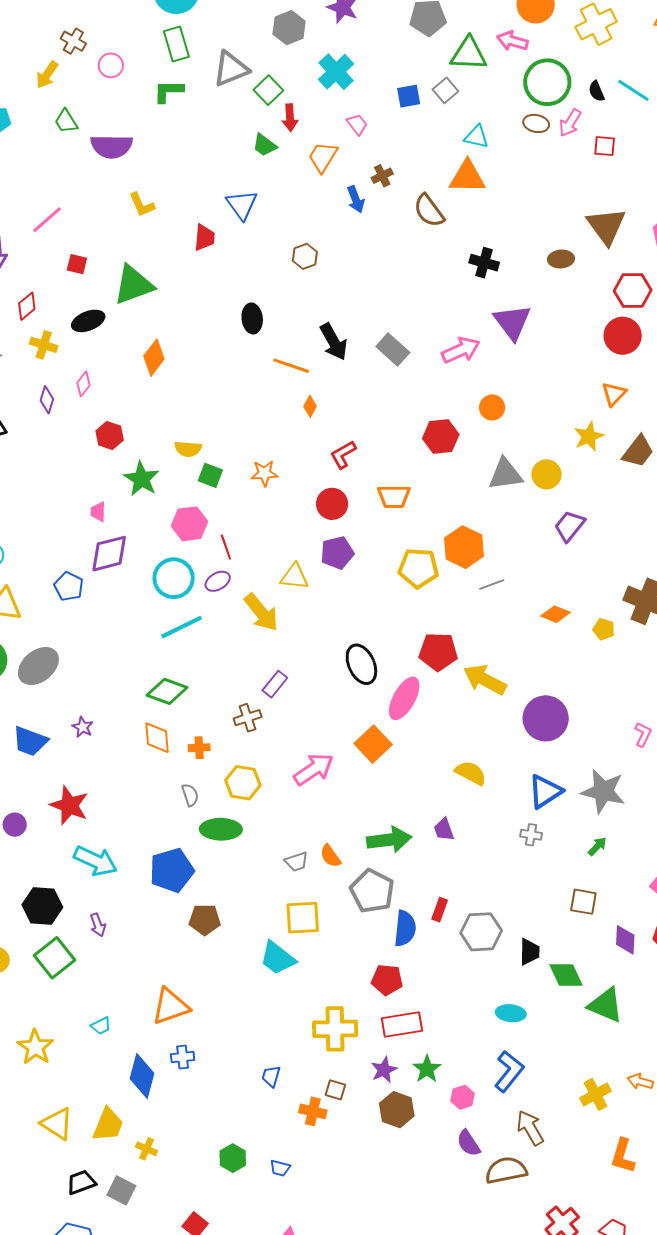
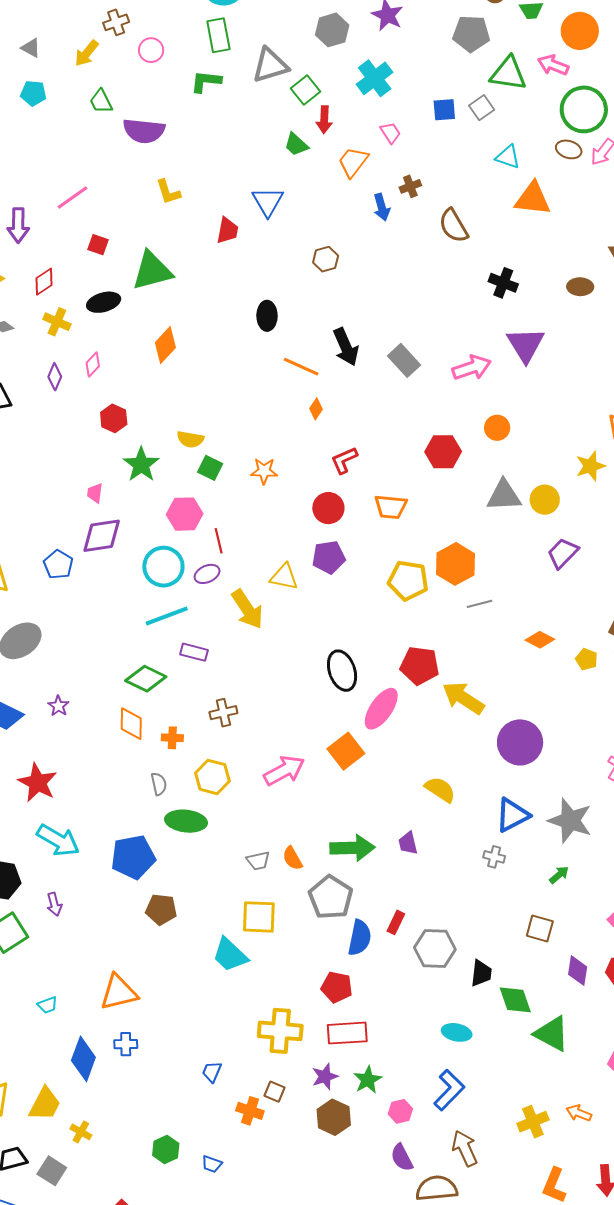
brown cross: (73, 41) -> (116, 22), turned 35
orange triangle: (467, 177) -> (533, 199), moved
purple rectangle: (275, 684) -> (194, 652), moved, turned 60

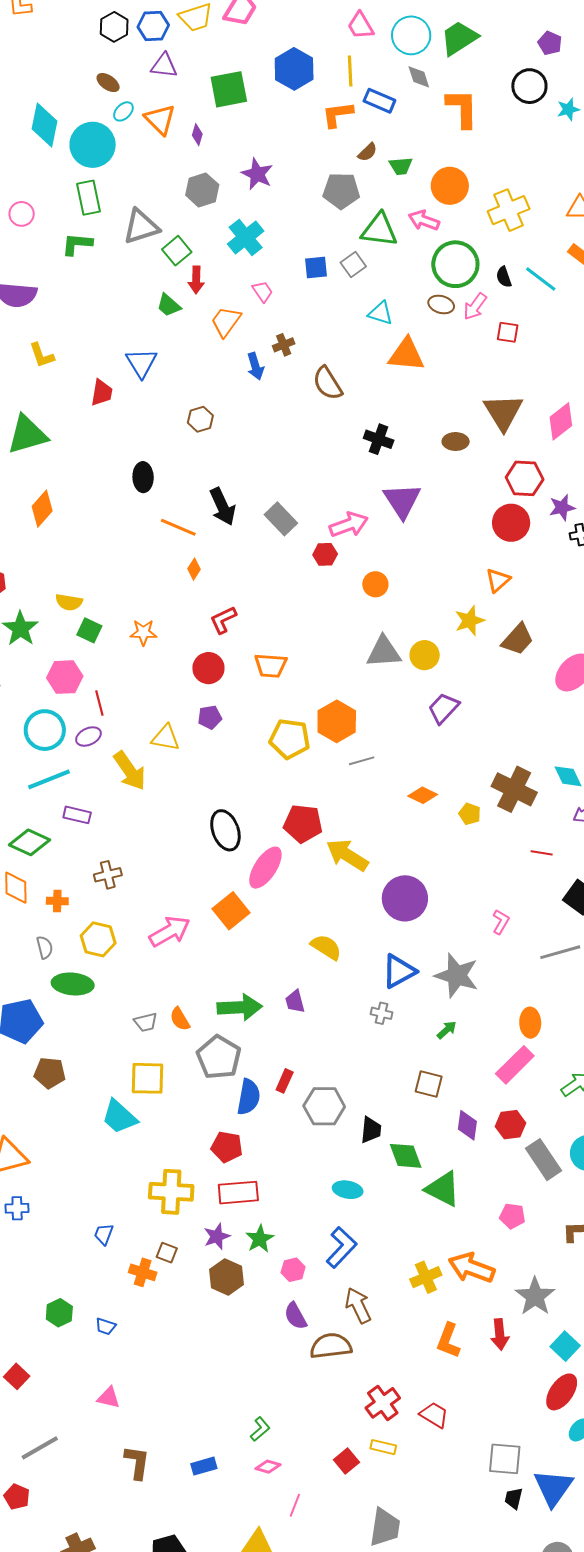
red hexagon: (443, 452) -> (325, 554), moved, size x0.7
purple pentagon: (329, 557) -> (210, 717), size x0.7
orange arrow: (579, 1113) -> (471, 1268), size x1.8

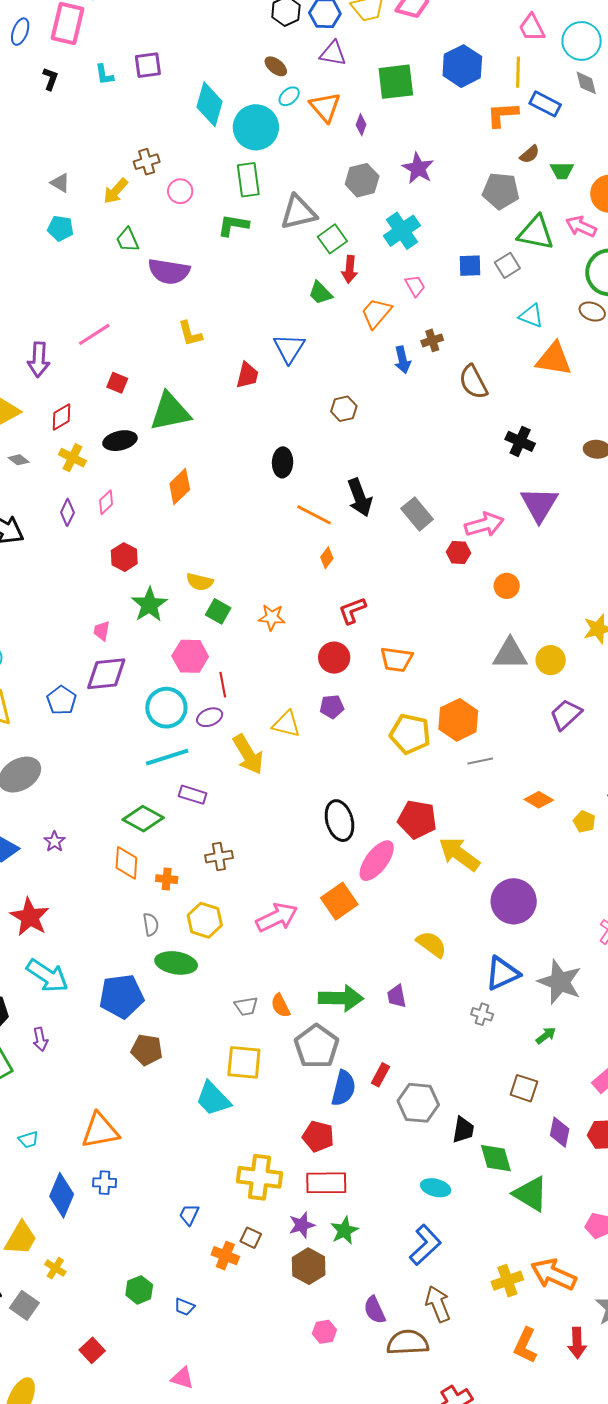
pink hexagon: (293, 1270) -> (324, 1332), moved

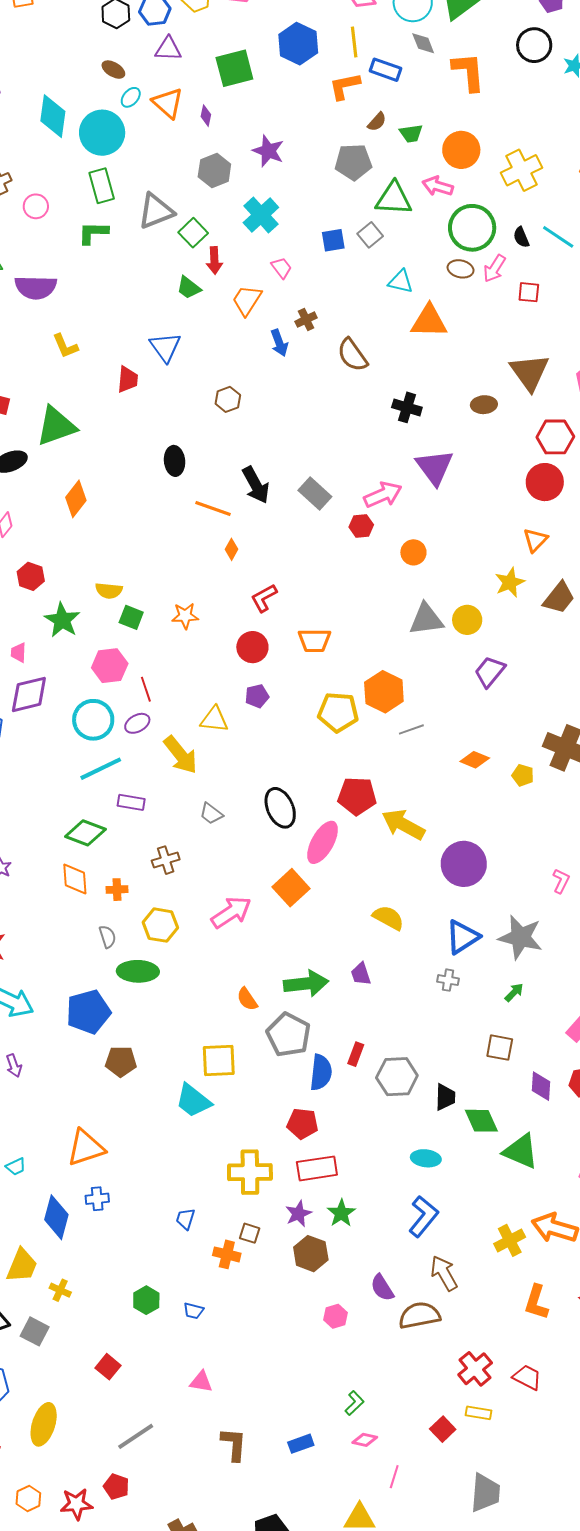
gray trapezoid: (246, 1006) -> (211, 814), moved, turned 55

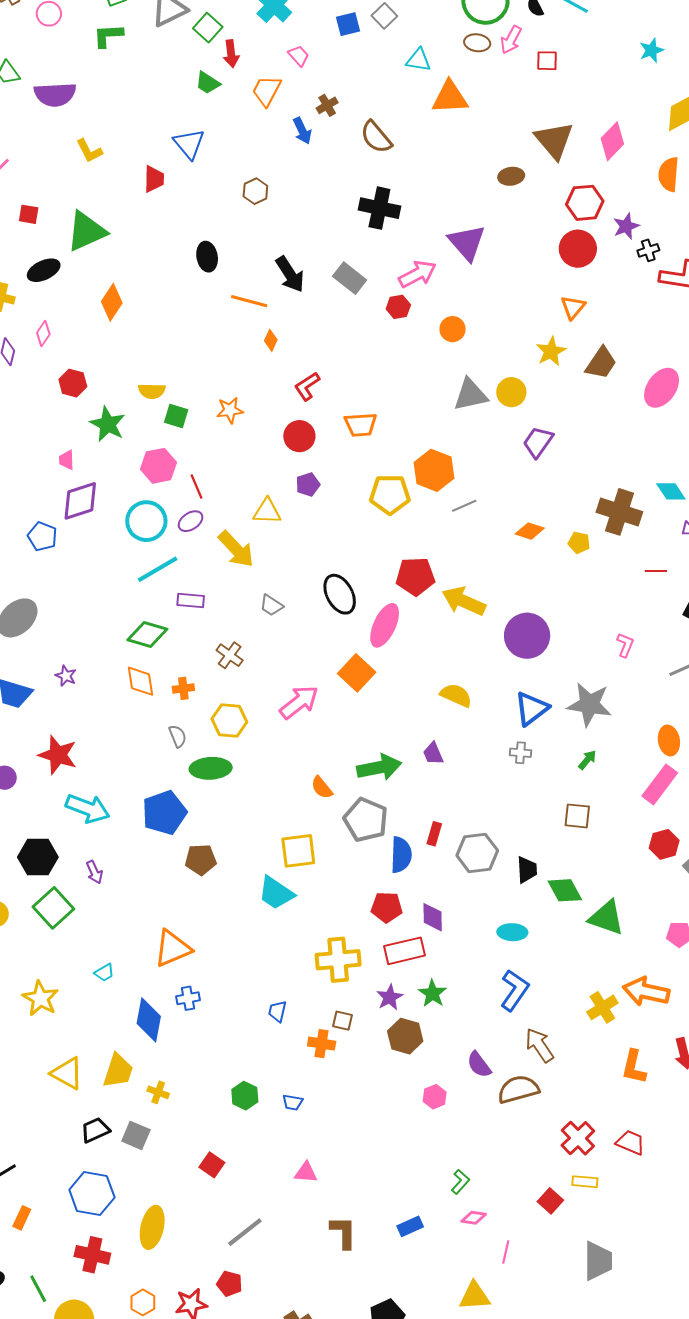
black cross: (407, 407) -> (379, 208), moved, size x1.4
brown cross: (166, 860) -> (230, 655), turned -32
purple diamond: (541, 1086) -> (433, 917), moved

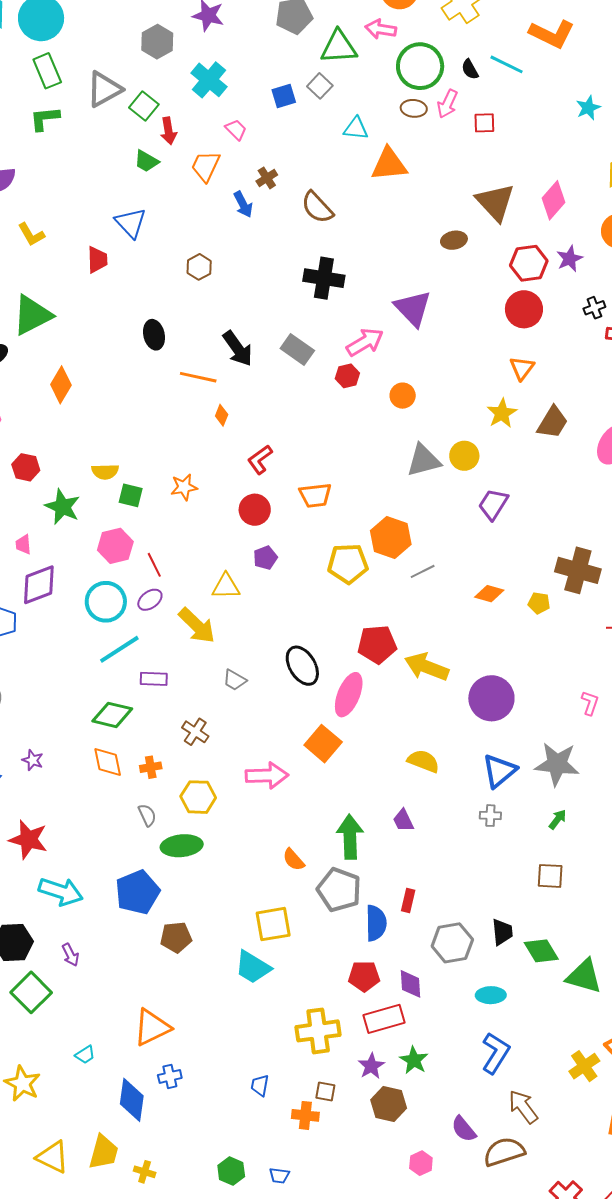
purple star: (626, 226) -> (570, 259), moved
pink arrow: (299, 702) -> (267, 775), turned 39
green arrow: (379, 767) -> (350, 837), turned -78
gray hexagon: (477, 853) -> (452, 943), moved

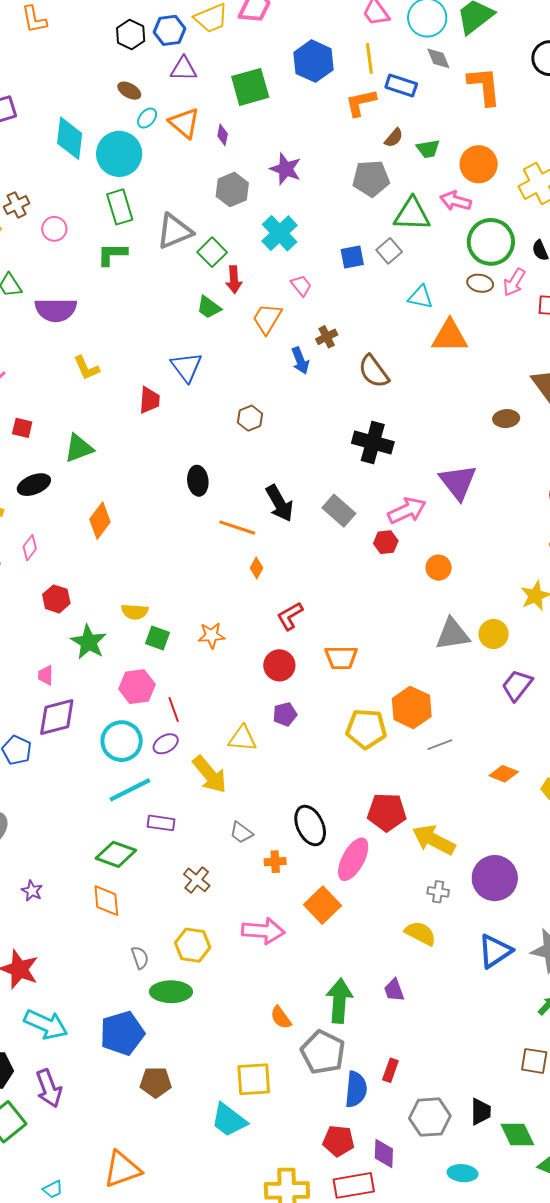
green triangle: (32, 315) -> (79, 448), size x0.7
orange cross: (151, 767) -> (275, 862), moved
gray cross: (490, 816) -> (438, 892), moved
purple arrow: (70, 955) -> (49, 1088), size x1.6

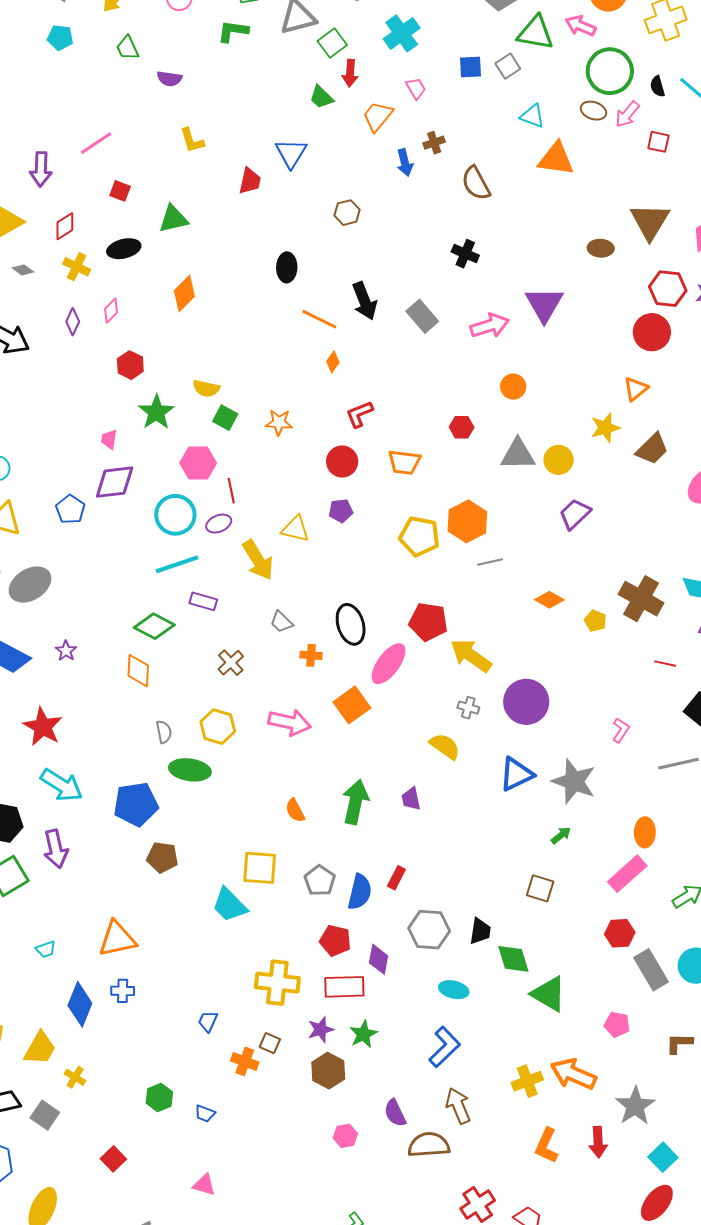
purple semicircle: (56, 310) -> (169, 79), size x0.6
black cross: (373, 442) -> (465, 254), size x0.7
red hexagon: (386, 542) -> (462, 427), moved
gray pentagon: (323, 1052) -> (320, 881), moved, size x0.7

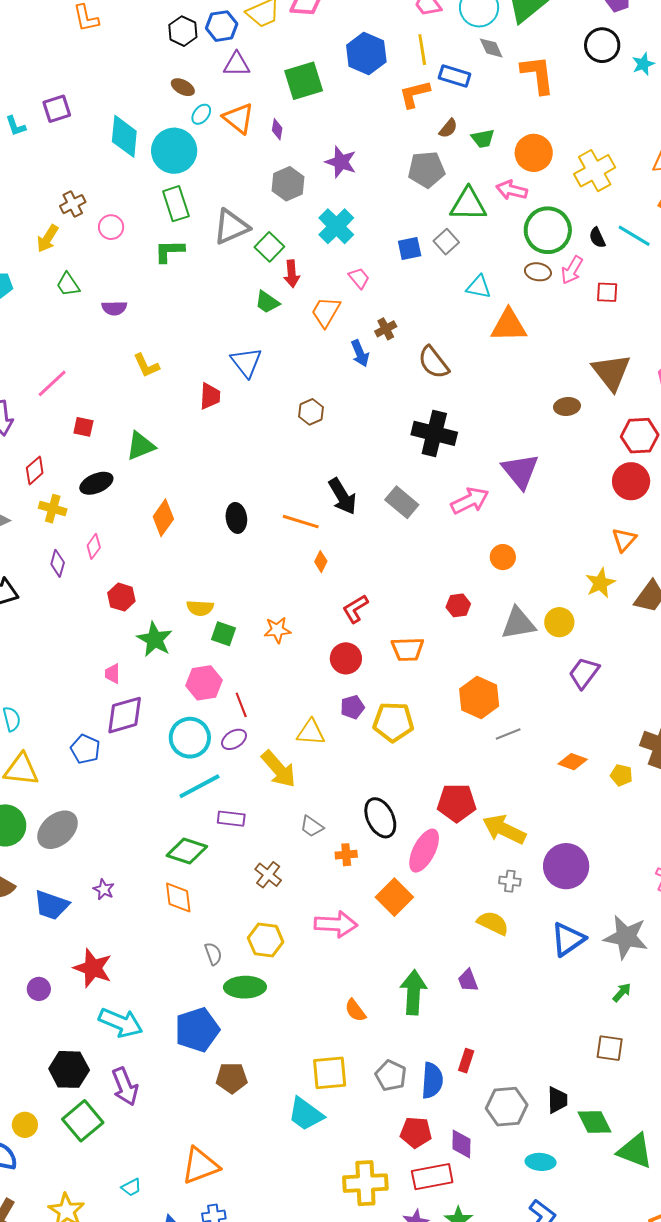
black cross: (465, 254) -> (434, 433), size x1.6
black ellipse: (287, 267) -> (236, 518), moved
yellow pentagon: (419, 536) -> (393, 722), moved

